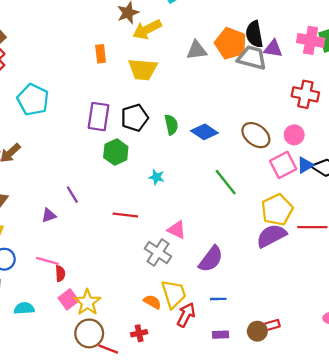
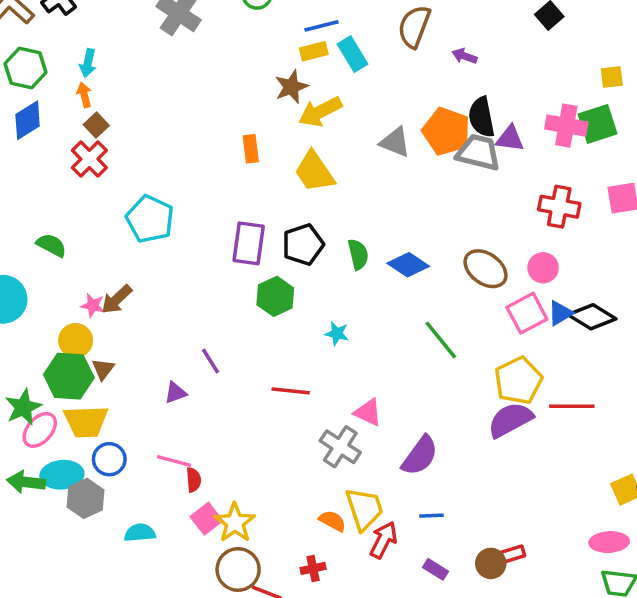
gray triangle: (197, 50) -> (395, 142), turned 30
yellow trapezoid: (143, 69) -> (314, 172), turned 52
purple rectangle: (221, 335) -> (436, 569), turned 35

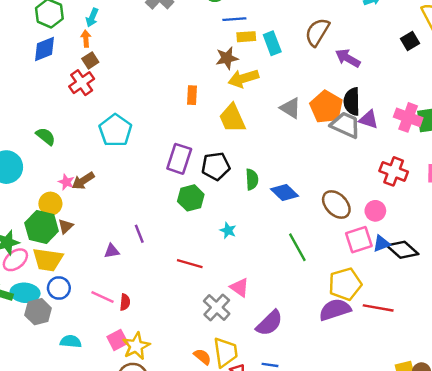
blue line: (322, 26) -> (234, 19), moved
purple arrow: (465, 56) -> (348, 58), size x1.5
red semicircle: (194, 480) -> (125, 302), moved

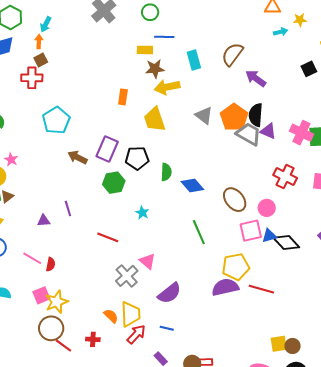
yellow rectangle: (246, 37) -> (145, 50), moved
red cross: (82, 83) -> (32, 78), turned 30
brown arrow: (83, 181) -> (77, 157), moved, turned 54

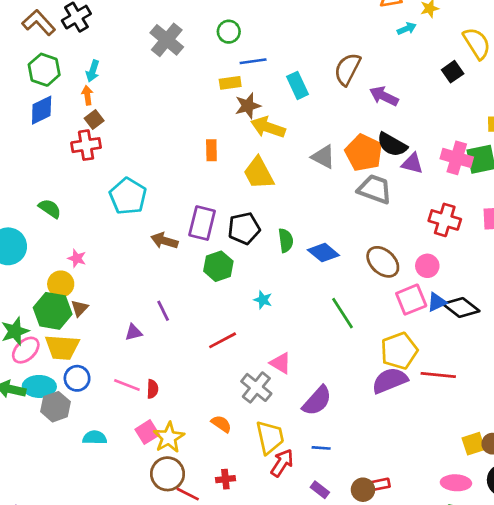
yellow arrow: (167, 87) -> (268, 127), turned 40
black semicircle: (256, 115) -> (392, 145), turned -55
gray trapezoid: (249, 134) -> (375, 189), moved
red line: (108, 237) -> (223, 340), turned -40
orange semicircle: (111, 316) -> (221, 424), moved

